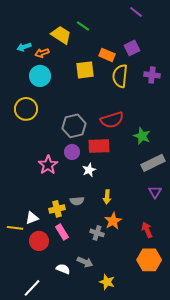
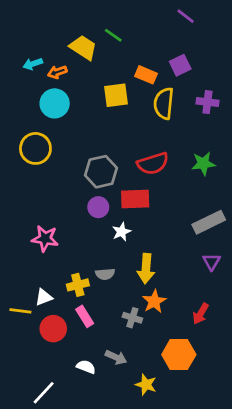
green star: (142, 136) -> (203, 163), moved, turned -30
pink star: (48, 165) -> (45, 239), moved, turned -30
yellow arrow: (107, 197) -> (146, 269), size x1.5
red arrow: (147, 230) -> (201, 314), turned -126
orange hexagon: (149, 260) -> (179, 355), moved

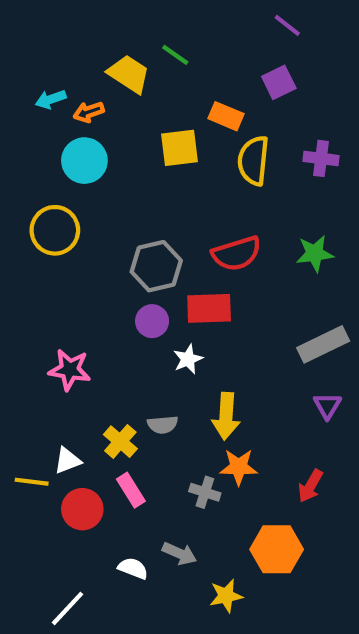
purple square: (180, 65) -> (279, 82), moved
yellow cross: (78, 285) -> (120, 442), turned -35
orange star: (154, 301) -> (239, 467), turned 30
yellow star: (146, 385) -> (226, 596), turned -30

